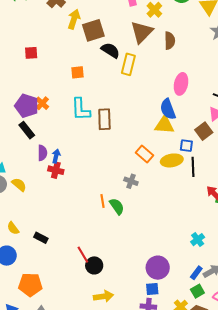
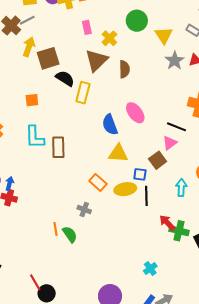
pink ellipse: (181, 84) -> (135, 113), turned -50
blue semicircle: (168, 109) -> (110, 125), moved

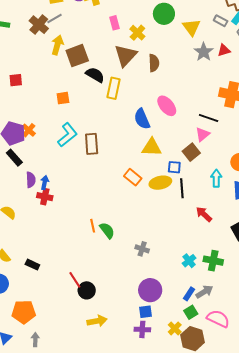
cyan L-shape: (35, 137) -> (67, 135), turned -125
gray cross: (84, 209) -> (142, 249), moved
green cross: (179, 231) -> (213, 261), moved

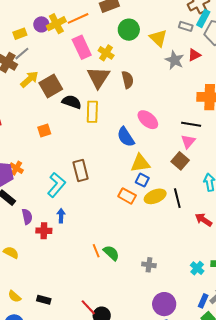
pink rectangle: (114, 23) -> (82, 47), size x1.6
yellow arrow: (57, 45) -> (29, 79), turned 42
cyan L-shape: (67, 135) -> (56, 185), moved
blue square: (174, 167) -> (142, 180), moved, turned 32
blue arrow: (45, 182) -> (61, 216), moved

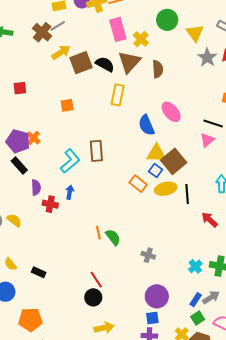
black semicircle: (72, 102) -> (105, 64), moved
brown square: (180, 161) -> (174, 161), moved, size x1.4
red line: (88, 307) -> (96, 280), moved

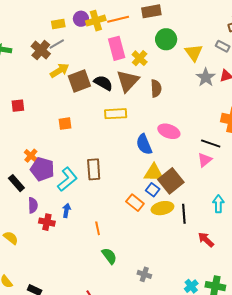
yellow rectangle: (118, 95) -> (116, 114), turned 75
pink ellipse: (171, 112) -> (169, 131), turned -30
purple pentagon: (18, 141) -> (42, 169), moved
orange line: (98, 233) -> (98, 228), moved

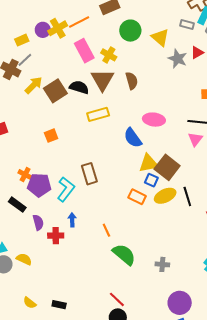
green semicircle: (109, 256) -> (124, 254), size x1.4

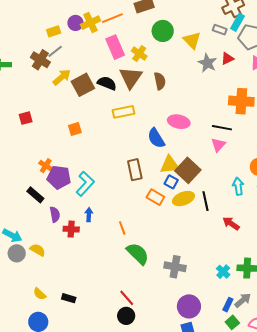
brown rectangle: (89, 174) -> (135, 170), moved
gray cross: (162, 264) -> (175, 267), size x1.5

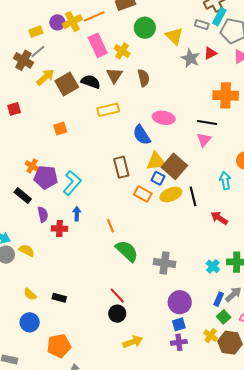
brown triangle: (131, 78) -> (114, 75), size x0.7
red square: (26, 118) -> (14, 109), moved

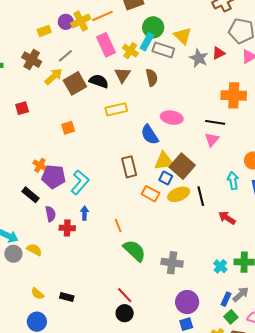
cyan rectangle: (219, 17) -> (147, 42), moved
gray rectangle: (202, 25) -> (163, 50), moved, size x1.5
gray line: (38, 52) -> (65, 56), moved

